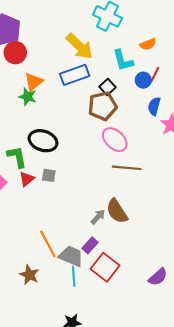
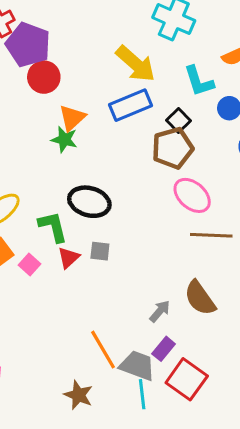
gray arrow: (98, 217) -> (160, 311), moved

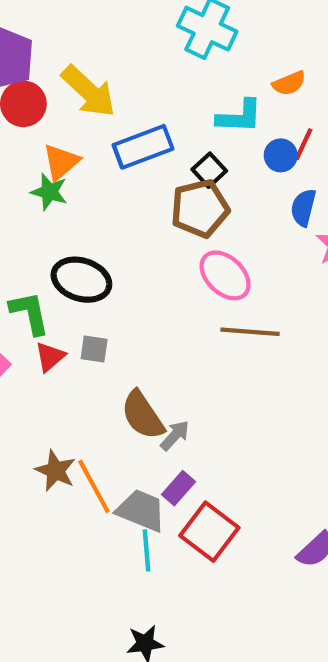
yellow arrow: (136, 64) -> (89, 91), moved
cyan L-shape: (199, 81) -> (239, 116), turned -72
brown semicircle: (200, 298) -> (143, 415), moved
brown star: (78, 395) -> (55, 471), moved

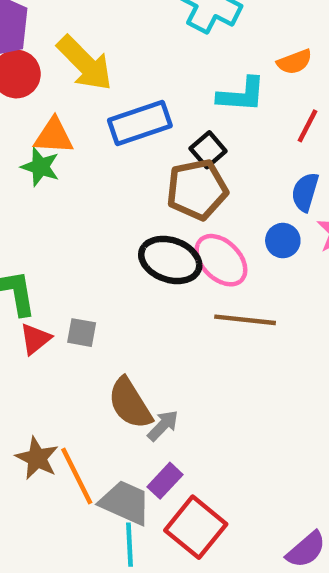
blue circle: (281, 155) -> (283, 241), moved
orange triangle: (61, 162) -> (54, 136), turned 42
black ellipse: (81, 280) -> (170, 260), moved

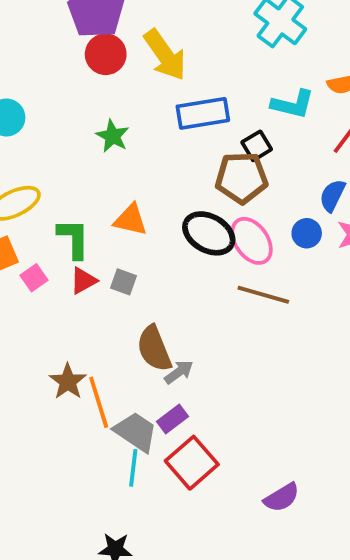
orange triangle: (54, 136) -> (131, 220), moved

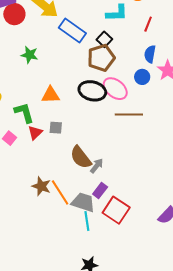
blue rectangle: (203, 113) -> (72, 31), turned 60

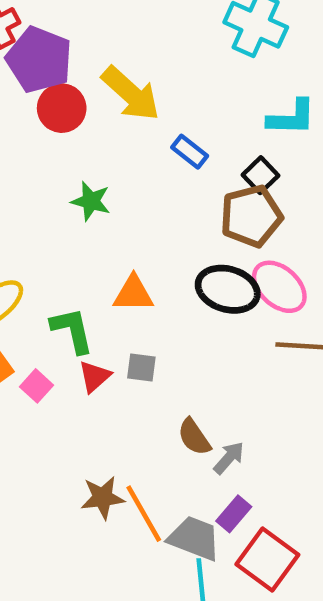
blue rectangle: (72, 31) -> (190, 152), size x0.6
brown semicircle: (81, 157) -> (194, 437), size x0.7
brown star: (41, 186) -> (103, 498), turned -30

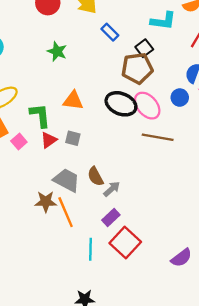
gray trapezoid: (194, 538) -> (67, 180), moved

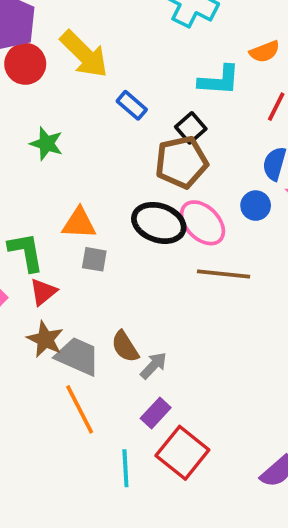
gray square: (73, 138) -> (94, 259), moved
brown star: (46, 202) -> (45, 339), moved, turned 30

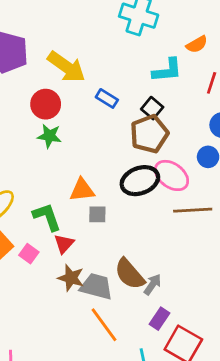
red circle: (25, 64) -> (46, 104), moved
black ellipse: (159, 223) -> (140, 181), turned -30
brown semicircle: (125, 347) -> (130, 274), size x1.4

